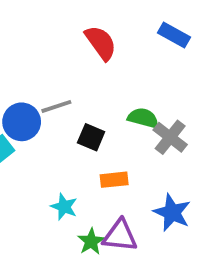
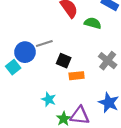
green semicircle: (143, 118) -> (93, 23), moved
orange rectangle: (114, 180) -> (77, 76), moved

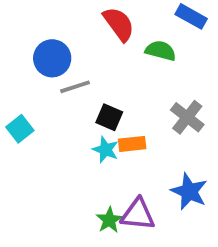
blue circle: (25, 52) -> (52, 58), moved
cyan star: (49, 99) -> (105, 150), moved

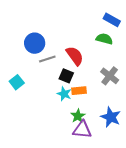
red semicircle: (119, 24) -> (75, 56), moved
green semicircle: (161, 51) -> (104, 39), moved
green star: (109, 220) -> (78, 116), moved

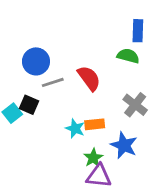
blue rectangle: (112, 20) -> (138, 31), turned 63
black square: (66, 76) -> (29, 105), moved
blue star: (111, 117) -> (124, 145), moved

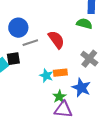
black square: (29, 105) -> (13, 59), turned -32

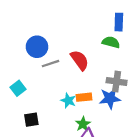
black square: (13, 59) -> (31, 120), moved
gray cross: (89, 59) -> (117, 81), turned -30
blue star: (81, 88) -> (110, 98), moved, turned -30

